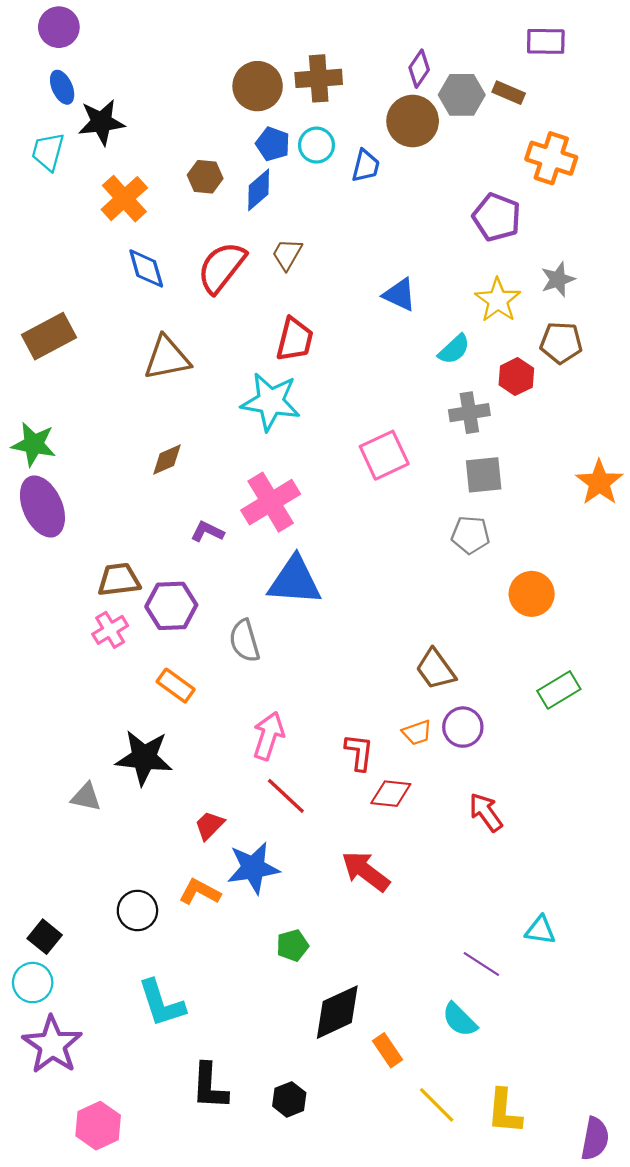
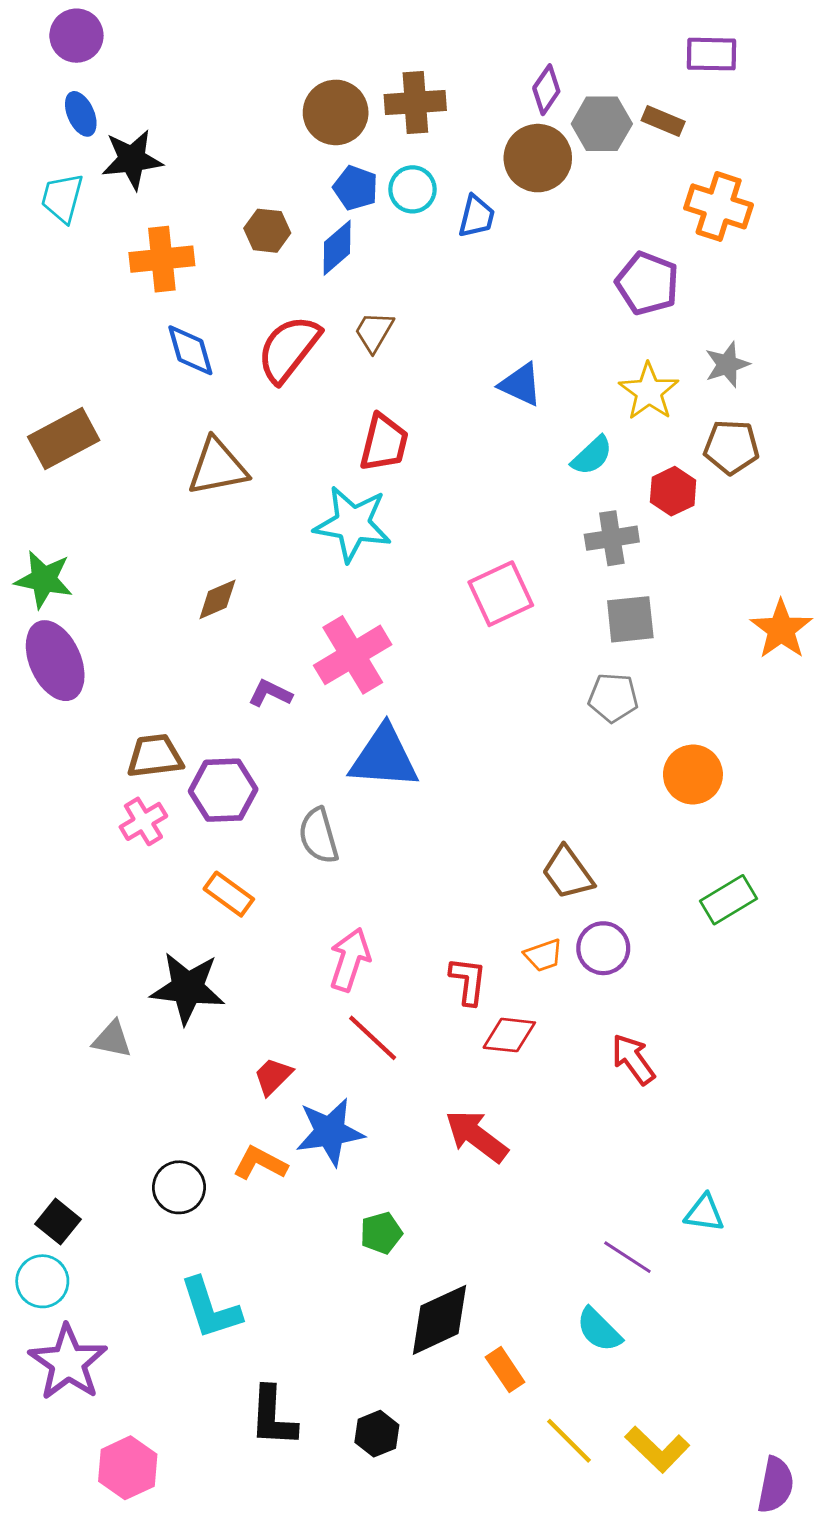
orange cross: (124, 199) -> (162, 259), turned 36
yellow L-shape: (504, 1111) -> (657, 1449), turned -51

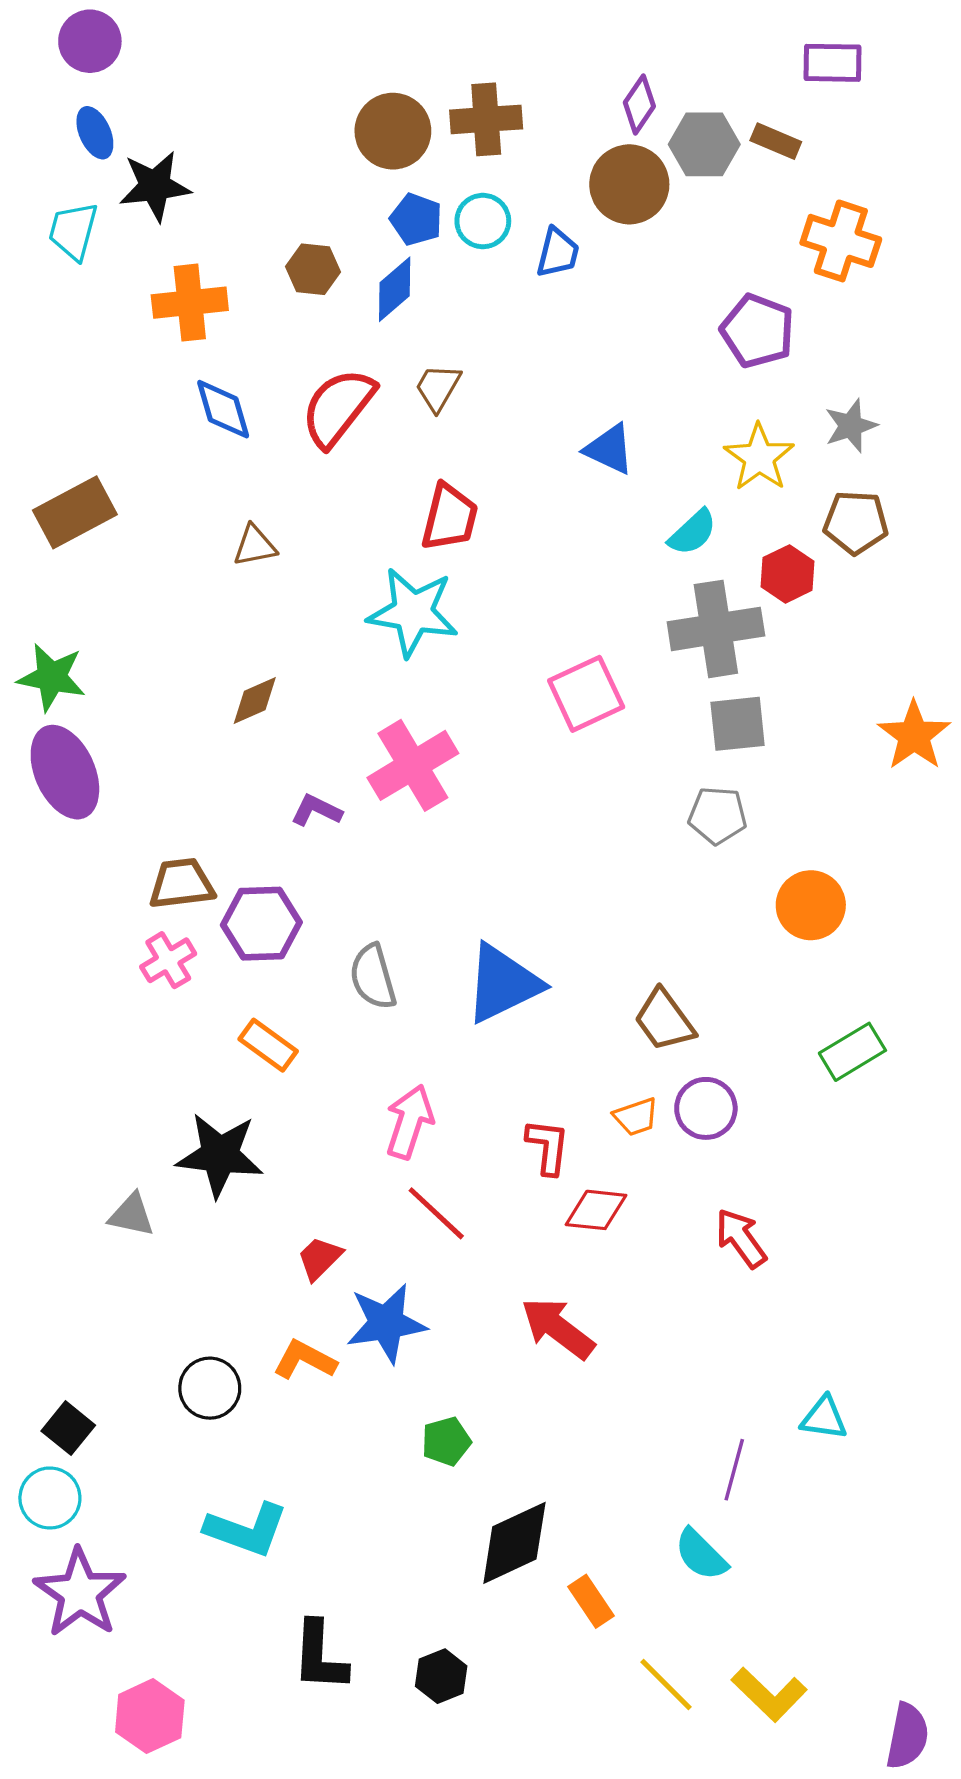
brown triangle: (217, 467) -> (255, 546), size x0.6
gray cross: (612, 538) -> (716, 629), size x1.5
blue triangle: (384, 757) -> (503, 984), moved, turned -30
purple line: (627, 1257) -> (734, 1470), turned 72
cyan L-shape: (210, 1308) -> (246, 1530), turned -52

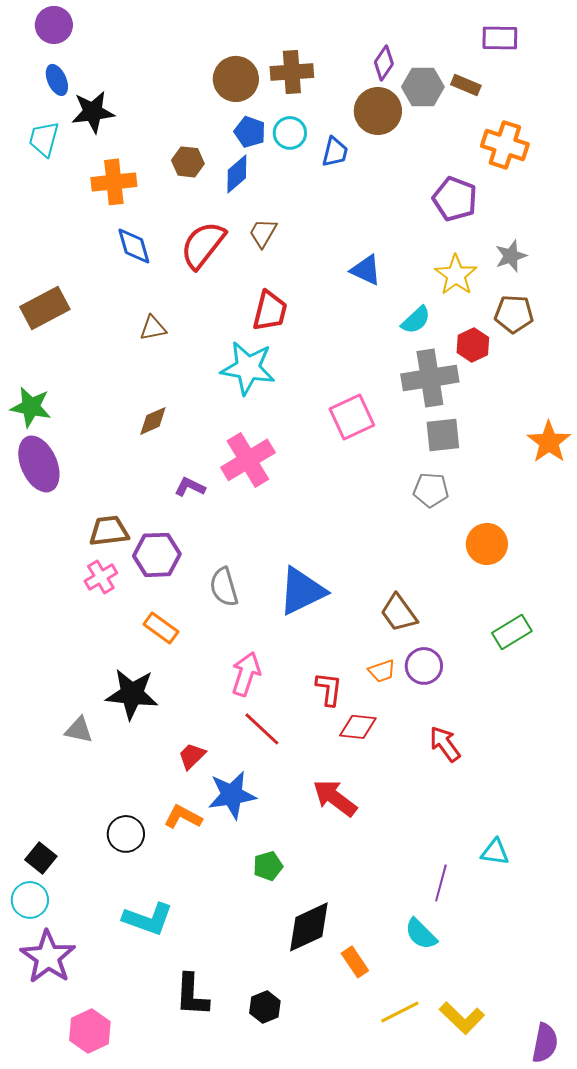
yellow line: (666, 1684) -> (400, 1012), turned -72

